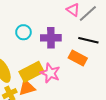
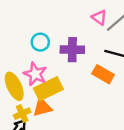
pink star: (50, 73) -> (35, 74), moved

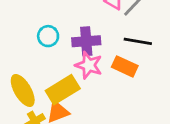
pink star: (35, 74) -> (89, 65), moved

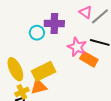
purple cross: (86, 41) -> (54, 23), moved
pink star: (89, 65) -> (77, 47), moved

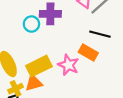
pink star: (77, 47) -> (68, 65), moved

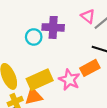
orange rectangle: (88, 53) -> (90, 68), turned -60

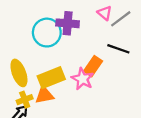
cyan circle: (34, 37) -> (47, 33), size x1.6
orange rectangle: (90, 68) -> (93, 66), moved, turned -30

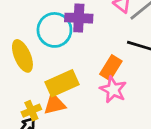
yellow ellipse: (19, 73) -> (22, 56), moved
pink star: (83, 79) -> (113, 90), moved

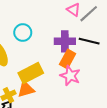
purple cross: (79, 18) -> (65, 41), moved
cyan circle: (54, 30) -> (23, 32), size x0.7

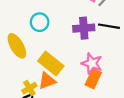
orange rectangle: (68, 59) -> (93, 79), moved
yellow rectangle: (31, 73) -> (51, 64), turned 70

